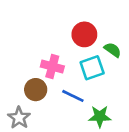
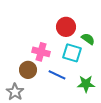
cyan square: (92, 68) -> (72, 53), turned 36
green star: (100, 116) -> (86, 84), moved

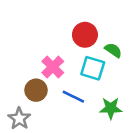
pink cross: (41, 52) -> (53, 67), turned 30

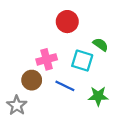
red circle: (85, 35) -> (67, 22), moved
pink cross: (53, 67) -> (47, 59), turned 30

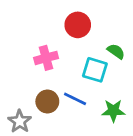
pink cross: (47, 59) -> (46, 58), moved
brown circle: (32, 80) -> (47, 102), moved

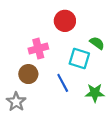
blue line: (75, 99) -> (63, 83), turned 36
brown circle: (47, 102) -> (28, 74), moved

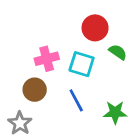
red circle: (65, 21) -> (95, 28), moved
cyan square: (79, 59) -> (82, 64), moved

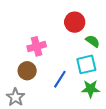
cyan square: (82, 64) -> (86, 64), moved, turned -30
blue line: (76, 100) -> (60, 79), turned 60

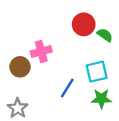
green semicircle: (93, 41) -> (105, 35), moved
brown circle: (27, 71) -> (20, 67), moved

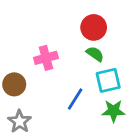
green semicircle: (105, 35) -> (95, 54), moved
brown circle: (20, 67) -> (14, 84), moved

